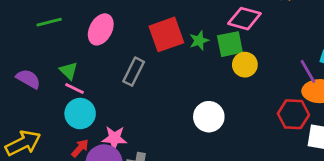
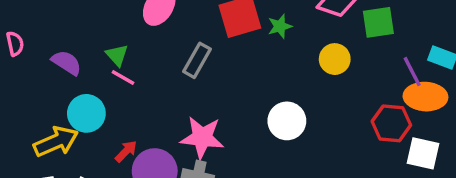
green square: (230, 44) -> (378, 22), moved
cyan circle: (80, 114) -> (86, 113), moved
pink star: (114, 138) -> (202, 137), moved, size x1.4

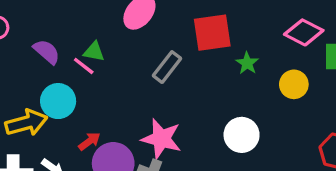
green star: (280, 26) -> (247, 63), moved, turned -30
green triangle: (117, 55) -> (94, 52), turned -45
pink line: (123, 77) -> (84, 66), moved

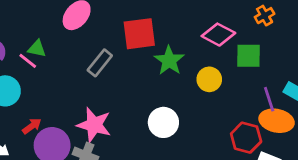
green star: (247, 63) -> (169, 61), size x1.5

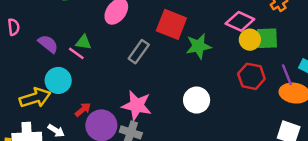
red square: (139, 34) -> (171, 24), turned 32
green star: (169, 61) -> (199, 46), turned 30
yellow circle: (209, 79) -> (250, 40), moved
red hexagon: (246, 138) -> (251, 76), moved

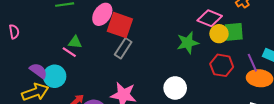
red square: (171, 24) -> (120, 25), moved
purple semicircle: (48, 44) -> (38, 71), moved
green star: (199, 46) -> (188, 43), moved

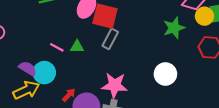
green triangle: (75, 42) -> (77, 47), moved

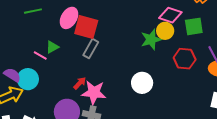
yellow circle: (204, 16) -> (165, 31), moved
green triangle: (77, 47) -> (52, 47), moved, turned -32
red arrow: (69, 95) -> (80, 83), moved

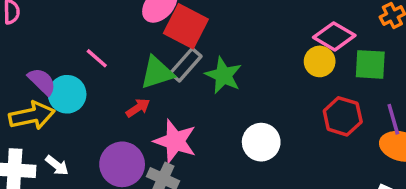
green star: (151, 39) -> (223, 75), moved, turned 30
green triangle: (52, 47) -> (157, 73), moved, size x1.5
red arrow: (80, 83) -> (138, 108), moved

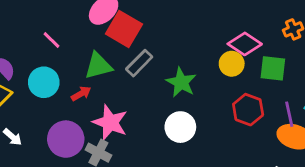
pink line: (97, 58) -> (51, 40), moved
gray rectangle: (186, 65) -> (139, 63), moved
green star: (223, 75) -> (181, 82), moved
cyan circle: (67, 94) -> (44, 82), moved

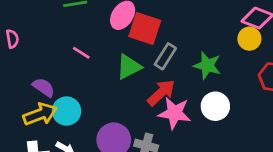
cyan circle: (44, 82) -> (67, 111), moved
red arrow: (81, 94) -> (161, 93), moved, size x1.6
pink star: (110, 122) -> (175, 113), moved

